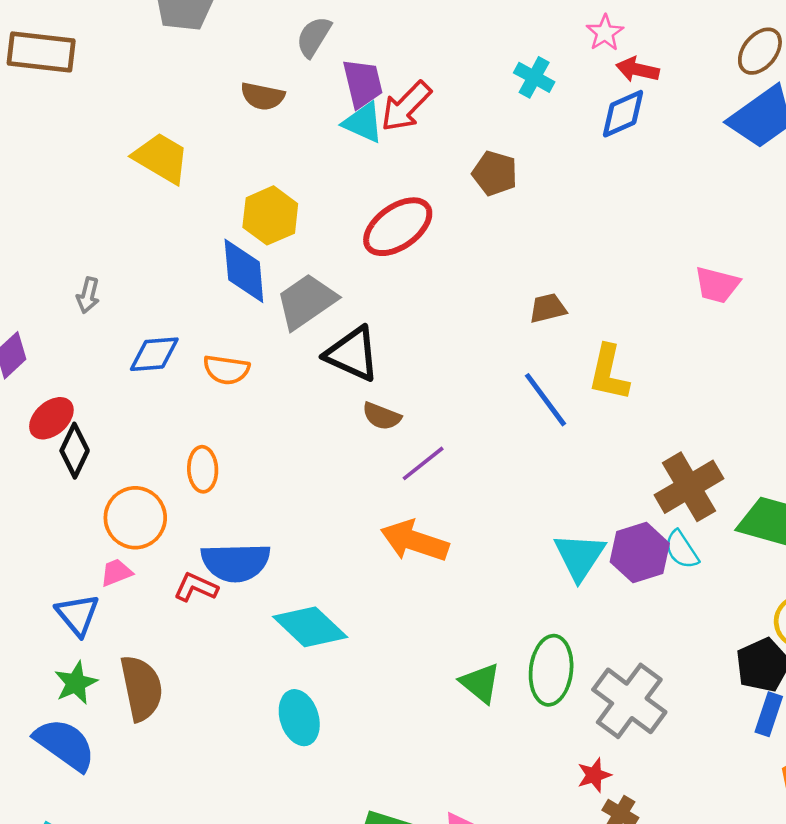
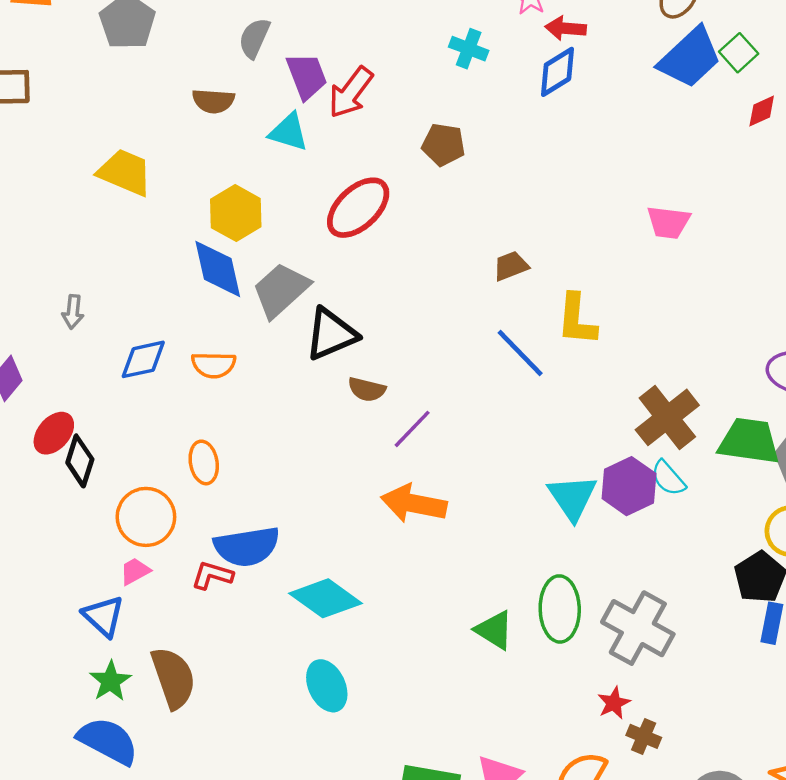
cyan triangle: (363, 123) -> (289, 132), moved
black triangle: (352, 354) -> (331, 334), turned -40

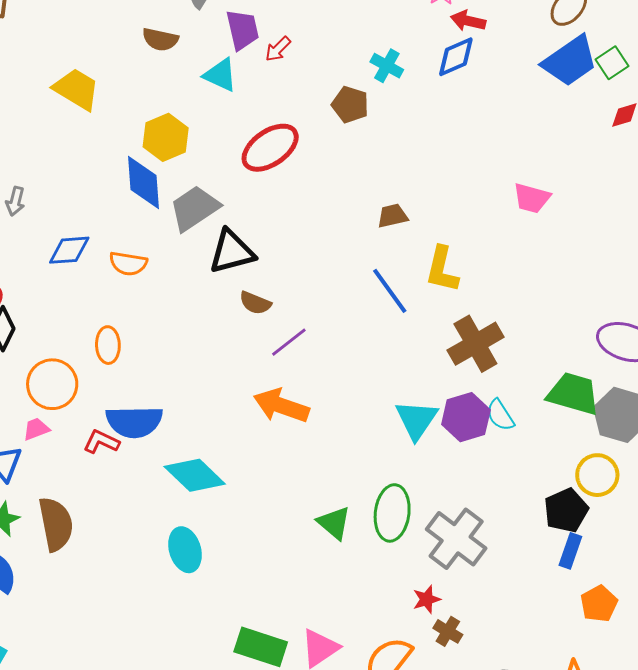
cyan cross: (469, 49) -> (387, 66), moved
red arrow: (351, 92) -> (278, 49), size x0.6
brown cross: (667, 417) -> (475, 344), moved

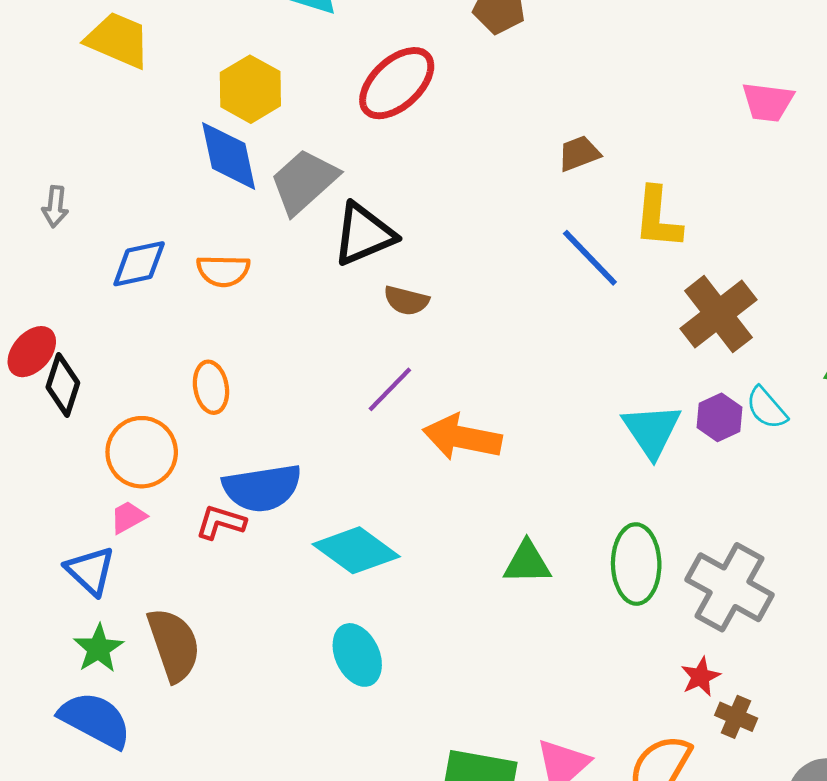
purple line: (289, 342) -> (390, 389), moved
purple hexagon: (466, 417) -> (720, 417), size x0.7
green triangle: (334, 523) -> (527, 563), moved, turned -33

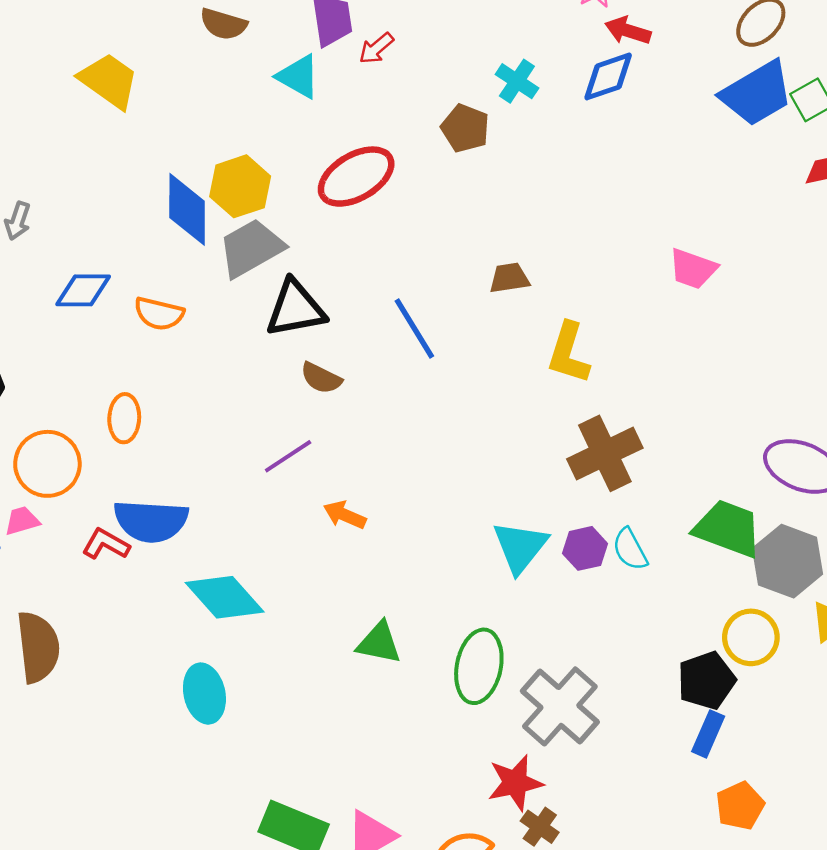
yellow hexagon: (250, 89) -> (240, 186), moved
blue line: (590, 258) -> (414, 329), moved
orange arrow: (462, 437) -> (345, 515), size x0.6
red star: (701, 677) -> (515, 783), size x1.5

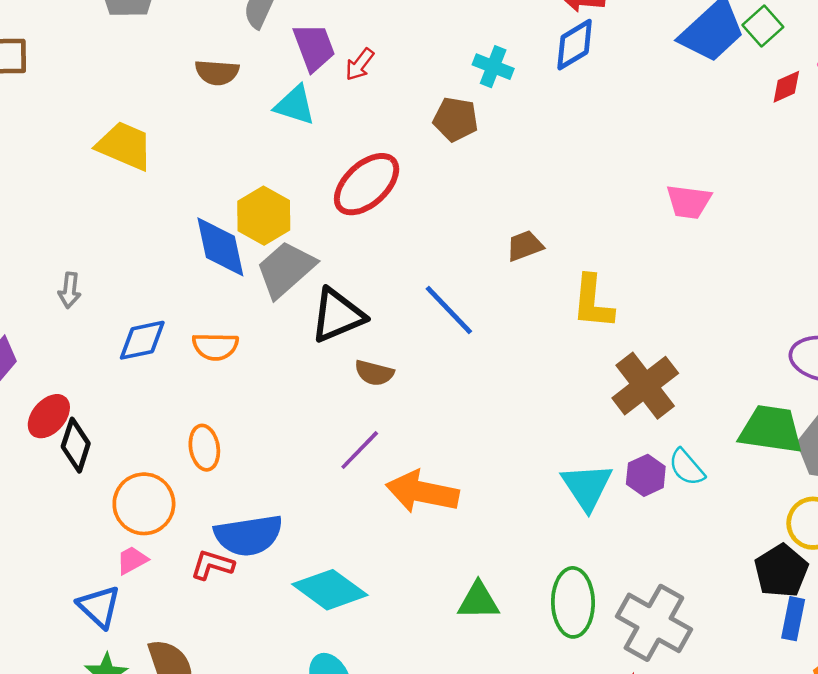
orange arrow: (345, 515) -> (422, 492), size x1.8

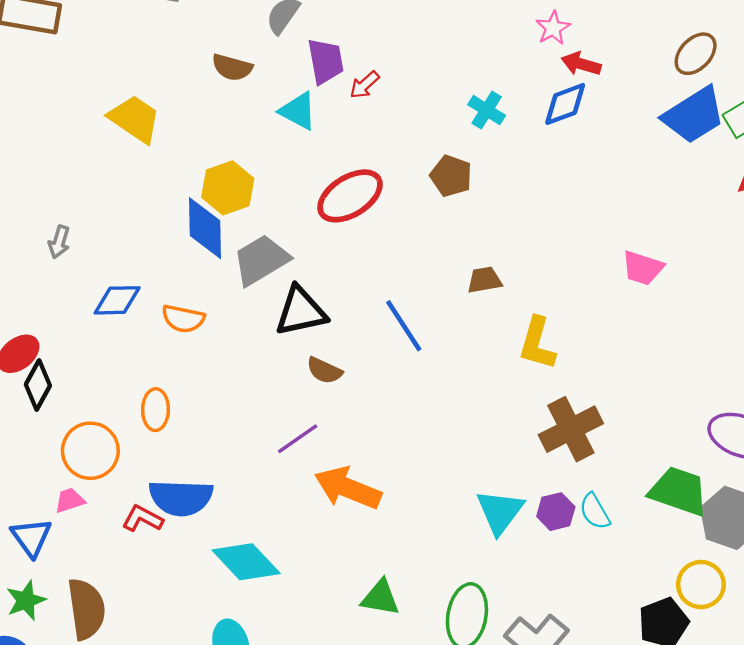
brown pentagon: (456, 119) -> (451, 176), moved
yellow hexagon: (264, 216) -> (228, 188), moved

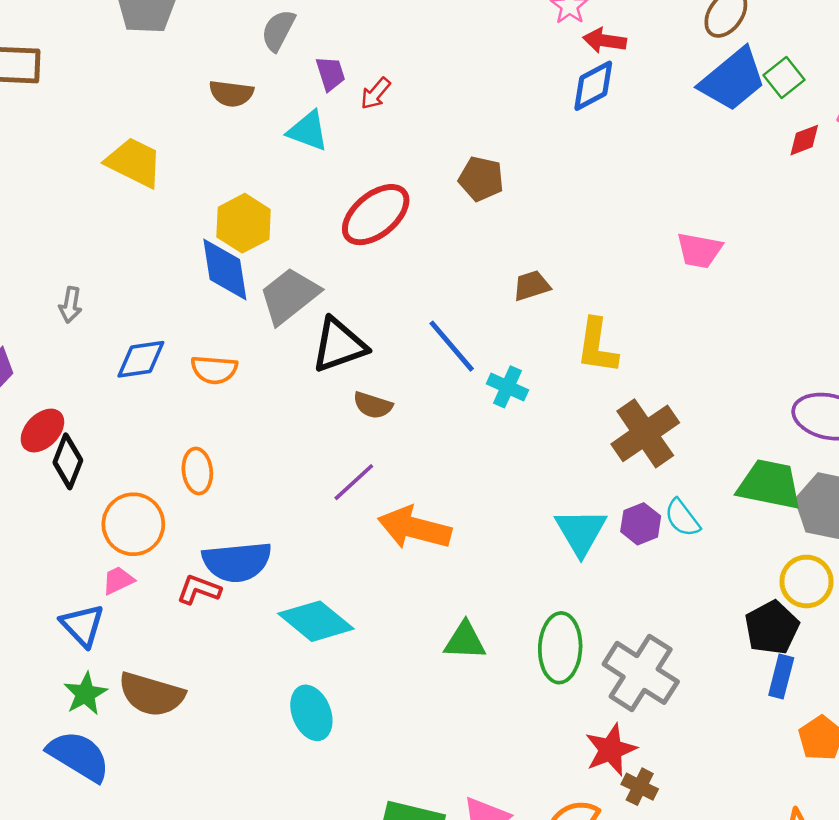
purple trapezoid: (326, 61) -> (330, 74), size x0.7
cyan cross: (487, 110) -> (507, 387), moved
brown semicircle: (86, 609) -> (151, 694), turned 122

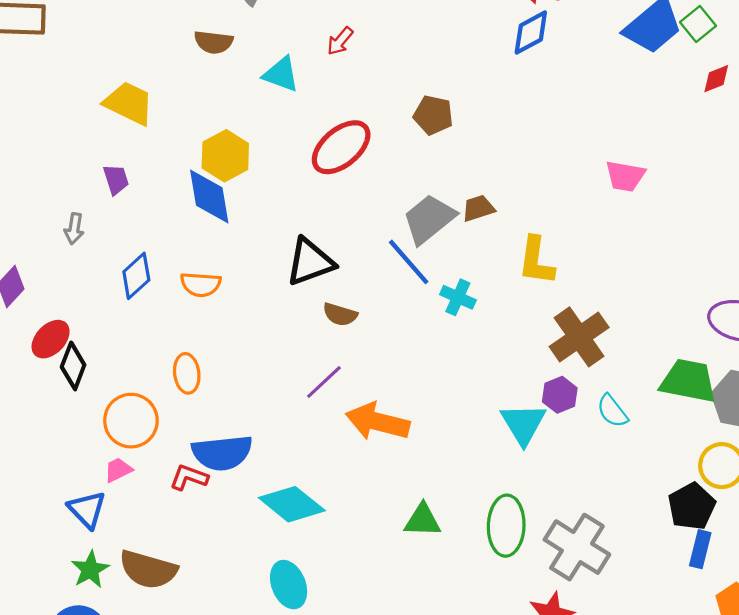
purple trapezoid: (330, 74) -> (116, 179), moved
gray trapezoid: (289, 296) -> (429, 219), moved
blue diamond: (141, 359) -> (136, 276), turned -33
purple hexagon: (641, 524) -> (560, 395), moved

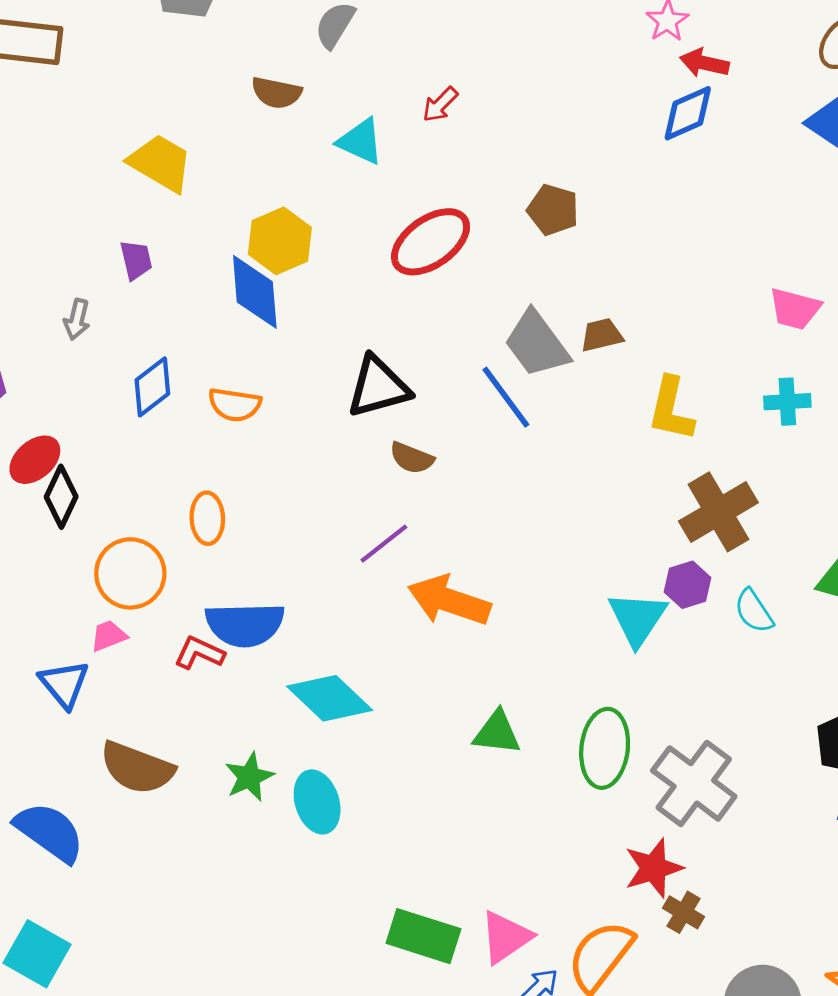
gray trapezoid: (429, 219) -> (537, 344), turned -92
cyan cross: (458, 297) -> (787, 402), moved, turned -32
green star: (90, 570) -> (249, 777), moved

